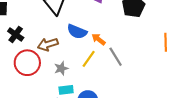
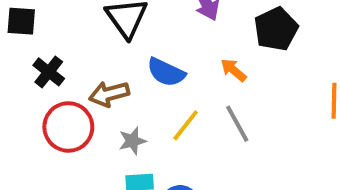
orange arrow: (99, 39) -> (234, 70), moved

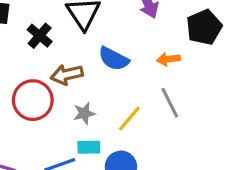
orange arrow: (234, 70) -> (168, 59), turned -50
black cross: (49, 72) -> (40, 36), moved
yellow line: (186, 125) -> (129, 119), moved

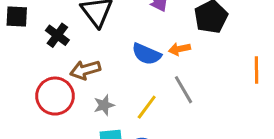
blue semicircle: (114, 59) -> (146, 54), moved

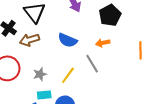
orange arrow: (179, 49) -> (103, 43), moved
brown arrow: (85, 70) -> (29, 40), moved

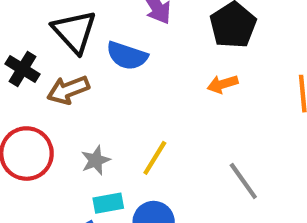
blue semicircle: (68, 40) -> (127, 56), moved
gray line: (92, 64) -> (243, 181), moved

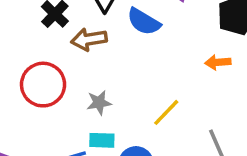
yellow line: (155, 158) -> (166, 112), moved

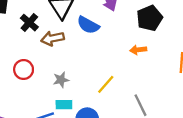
red circle: (43, 85) -> (24, 70), size x0.7

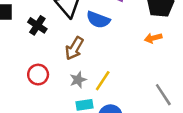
brown arrow: (53, 38) -> (74, 48), moved, turned -40
yellow line: (106, 84) -> (103, 81), moved

